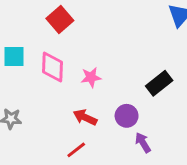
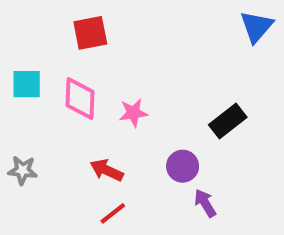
red square: (60, 20) -> (90, 33), turned 30
red arrow: (85, 117) -> (107, 170), moved

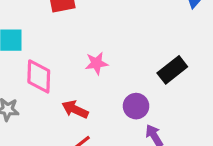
pink diamond: (80, 98) -> (39, 76), moved

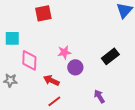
purple circle: (136, 106) -> (75, 67), moved

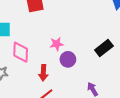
red arrow: (51, 80) -> (43, 73), turned -112

